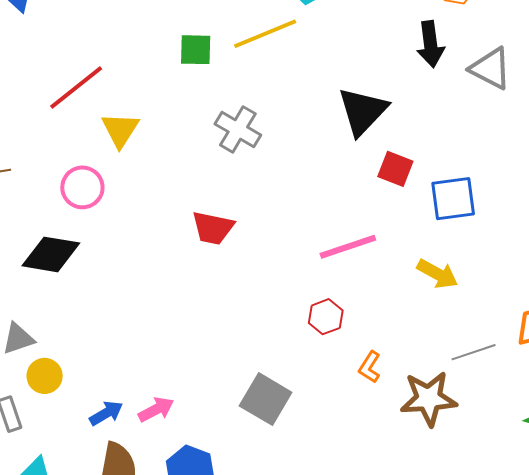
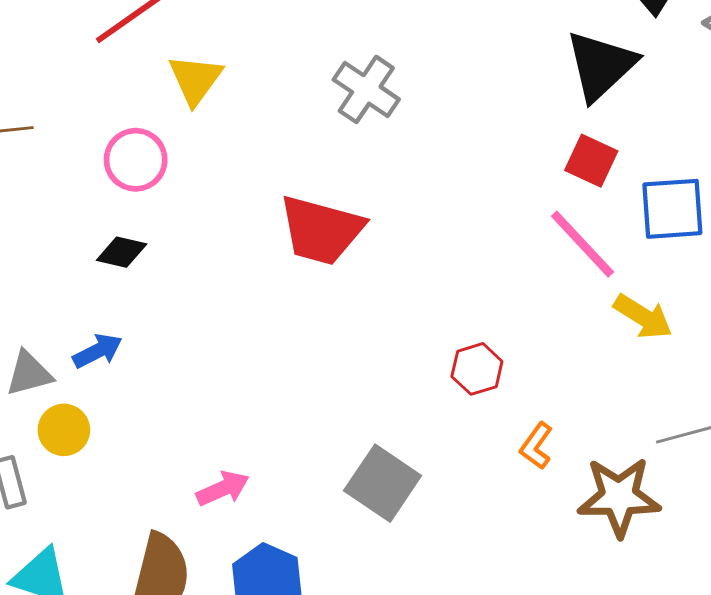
black triangle: (363, 111) -> (601, 66), moved
red trapezoid: (213, 228) -> (321, 230), size x1.4
pink line: (348, 247) -> (583, 244), moved, turned 62
black diamond: (51, 254) -> (122, 252), moved, size x0.6
blue arrow: (106, 413) -> (98, 351), moved

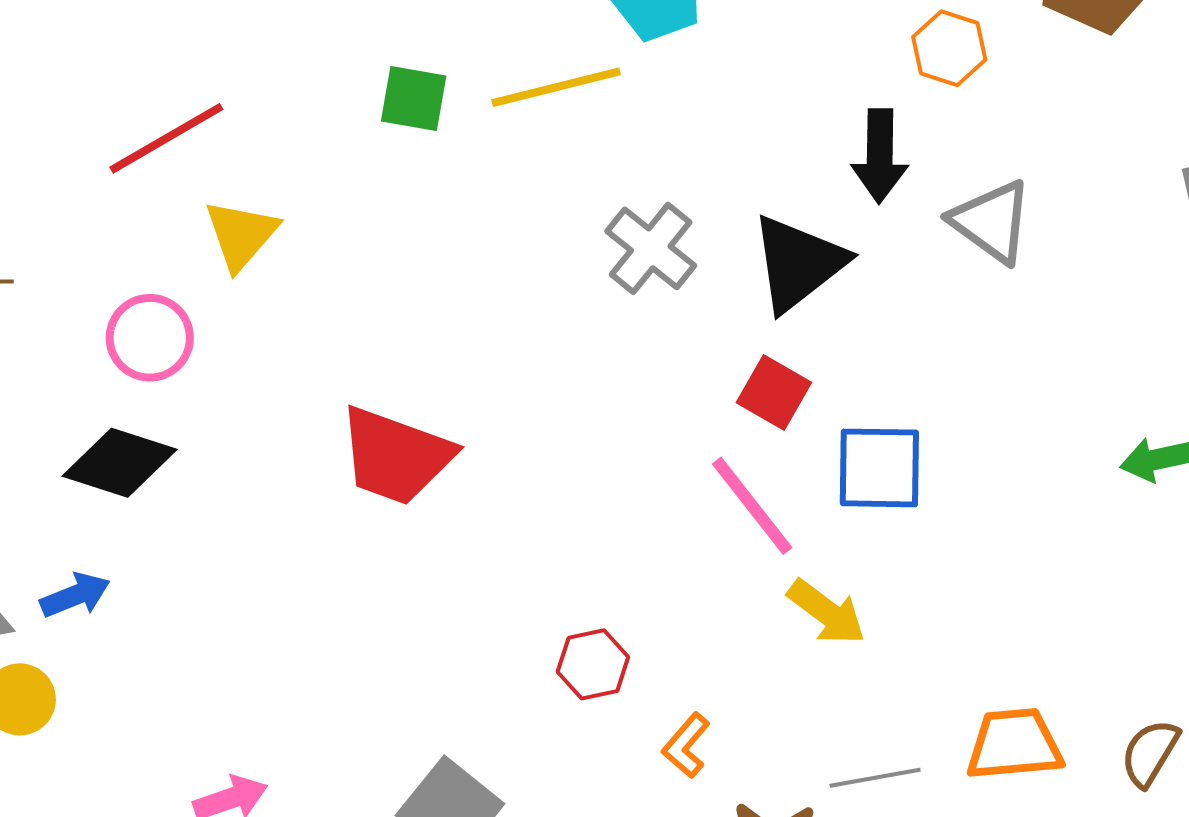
gray cross: (366, 89) -> (651, 248), moved
black diamond: (122, 252) -> (120, 463), size x1.6
orange L-shape: (536, 446) -> (686, 745), moved

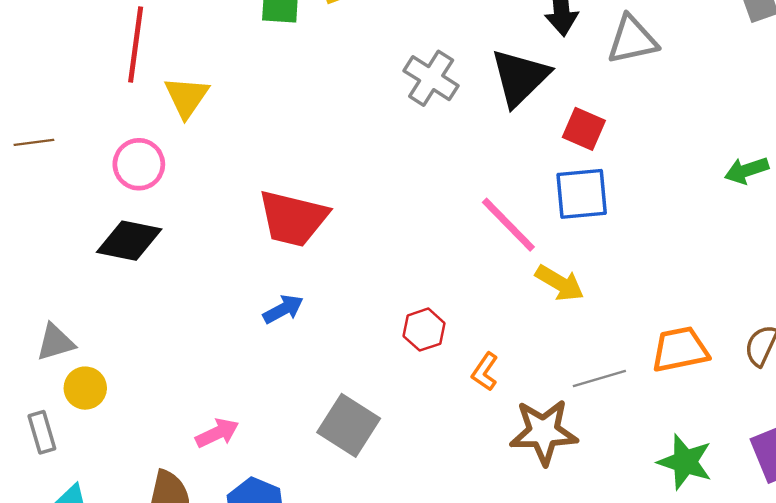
red line: (166, 138) -> (136, 44), turned -46
gray triangle: (992, 222) -> (632, 40), turned -42
red square: (774, 392) -> (584, 129), moved
blue arrow: (75, 595) -> (283, 309), moved

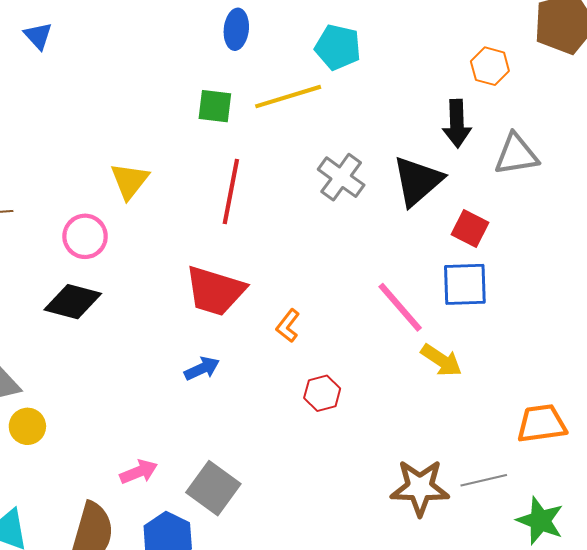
red line: (136, 44) -> (231, 191), moved
orange L-shape: (485, 372) -> (288, 326), moved
gray line: (599, 378) -> (484, 480), moved
gray square: (349, 425) -> (213, 488), moved

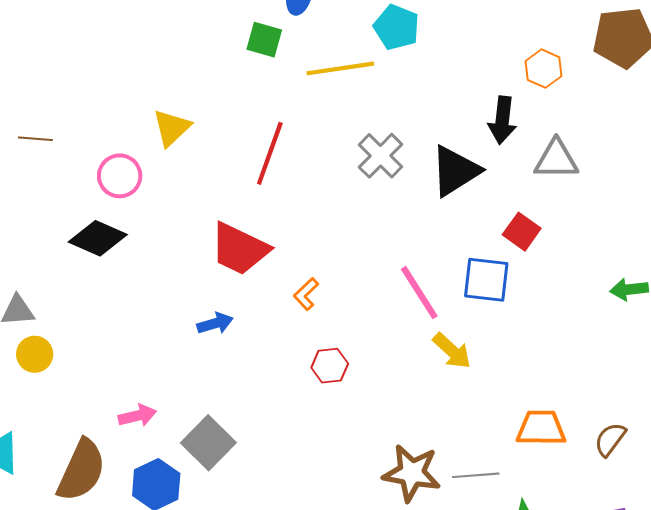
green square: (215, 106) -> (264, 40), moved
red square: (470, 229) -> (522, 232), moved

